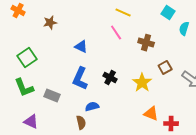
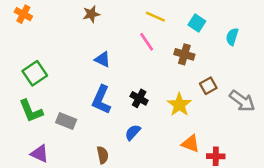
cyan square: (168, 13) -> (197, 23), moved
brown star: (50, 23) -> (91, 14), moved
blue semicircle: (92, 107) -> (133, 132), moved, turned -32

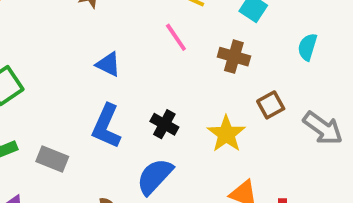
cyan semicircle: (232, 37) -> (307, 47), moved
blue semicircle: (133, 132) -> (155, 176), size x1.5

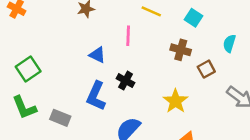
pink line: (176, 37) -> (128, 36), moved, turned 36
brown square: (271, 105) -> (206, 69), moved
black cross: (164, 124) -> (126, 81), moved

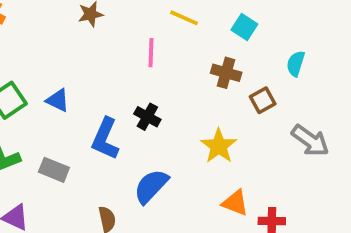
blue triangle: (97, 55) -> (58, 100), moved

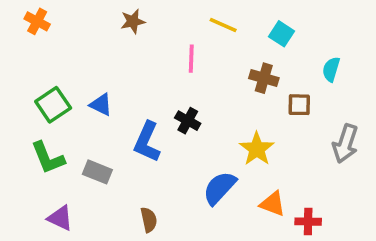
brown square: (263, 100) -> (299, 105), turned 30
gray arrow: (310, 141) -> (345, 144), turned 72
blue semicircle: (151, 186) -> (220, 188), moved

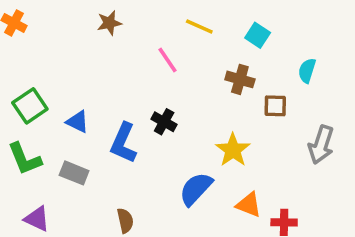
pink line: (191, 59) -> (168, 60), turned -36
blue triangle: (101, 105) -> (78, 122), moved

